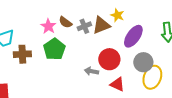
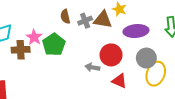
brown semicircle: (65, 22) -> (65, 16), turned 40
brown triangle: (101, 25) -> (103, 20), turned 30
pink star: (48, 26) -> (34, 37), moved
purple ellipse: (133, 36) -> (136, 31), turned 50

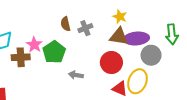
brown triangle: (103, 20) -> (119, 36), moved
gray circle: (146, 58) -> (151, 55), moved
gray arrow: (92, 67) -> (76, 75), moved
yellow ellipse: (156, 74) -> (137, 81), moved

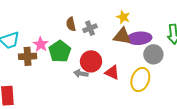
red circle: (111, 62) -> (91, 61), moved
red triangle: (120, 89) -> (112, 72), moved

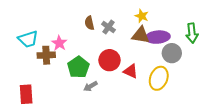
gray cross: (90, 28) -> (108, 27), turned -32
green pentagon: (60, 51) -> (78, 67), moved
gray arrow: (81, 73) -> (90, 86), moved, turned -40

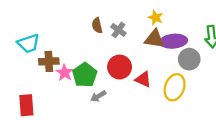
pink star: (59, 43) -> (65, 73), moved

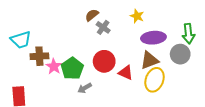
brown semicircle: (97, 25) -> (92, 15), moved, turned 64
brown triangle: (154, 39) -> (149, 60), moved, turned -30
gray circle: (189, 59) -> (180, 54), moved

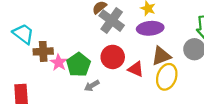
gray cross: (103, 27) -> (112, 21), size x1.6
purple ellipse: (153, 38) -> (150, 28), moved
cyan trapezoid: (21, 40) -> (23, 34), turned -125

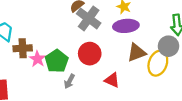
red triangle: (136, 69) -> (112, 80), moved
yellow ellipse: (167, 77) -> (158, 63), moved
gray arrow: (92, 86) -> (69, 81), turned -32

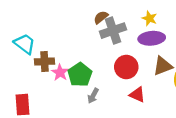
gray cross: (89, 18) -> (113, 31), turned 35
red circle: (90, 54) -> (126, 67), moved

